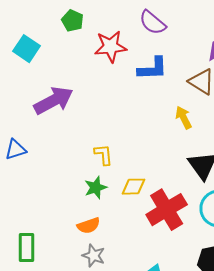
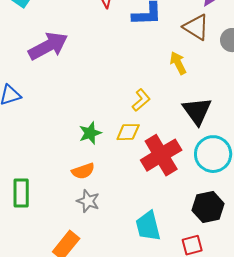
yellow L-shape: (104, 155) -> (141, 100), moved, turned 55

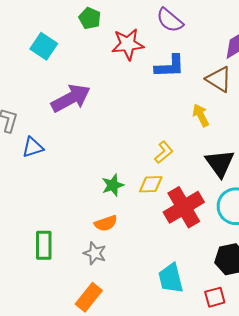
gray star: (88, 201) -> (95, 253), moved

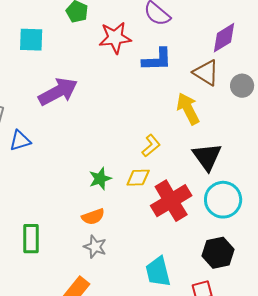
cyan square: (44, 46) -> (31, 40), turned -32
yellow arrow: (201, 115) -> (188, 109), size x1.4
gray star: (95, 253) -> (95, 247), moved

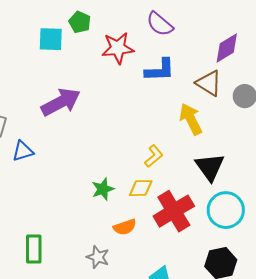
cyan square: (31, 40) -> (51, 39), moved
orange semicircle: (93, 217) -> (125, 227), moved

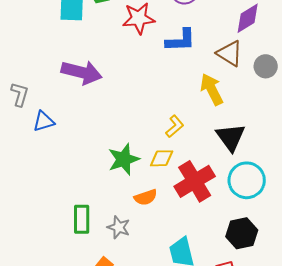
purple arrow: (61, 102) -> (82, 72), turned 42
green star: (103, 189) -> (124, 159), size x1.4
green rectangle: (34, 249) -> (82, 219), moved

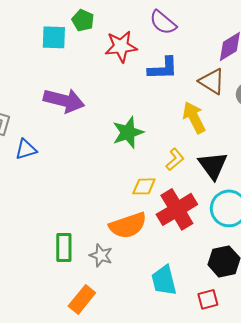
yellow L-shape: (175, 126) -> (175, 159), moved
green star: (124, 159) -> (128, 132), moved
orange semicircle: (146, 197) -> (128, 225), size x1.6

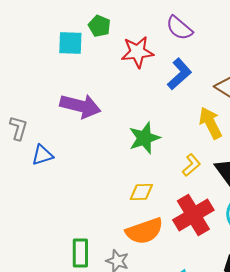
blue L-shape: (163, 68) -> (179, 74), turned -40
yellow diamond: (144, 186) -> (141, 192), moved

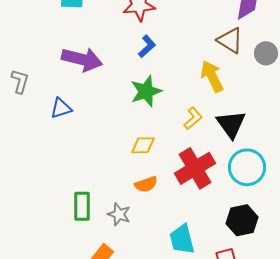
blue L-shape: (179, 74) -> (147, 46), moved, size x0.7
blue triangle: (42, 155) -> (61, 108), moved
orange semicircle: (144, 231) -> (146, 184), size x0.6

